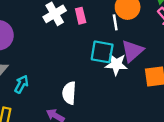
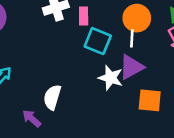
white line: (115, 22) -> (132, 38), moved
cyan square: (102, 52) -> (98, 41), moved

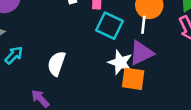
white semicircle: (52, 97) -> (57, 64), moved
orange square: (150, 100) -> (133, 79), moved

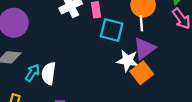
white semicircle: (57, 64) -> (49, 73), moved
orange square: (133, 79) -> (142, 73), turned -35

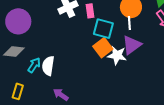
orange square: (142, 73) -> (103, 48), moved

